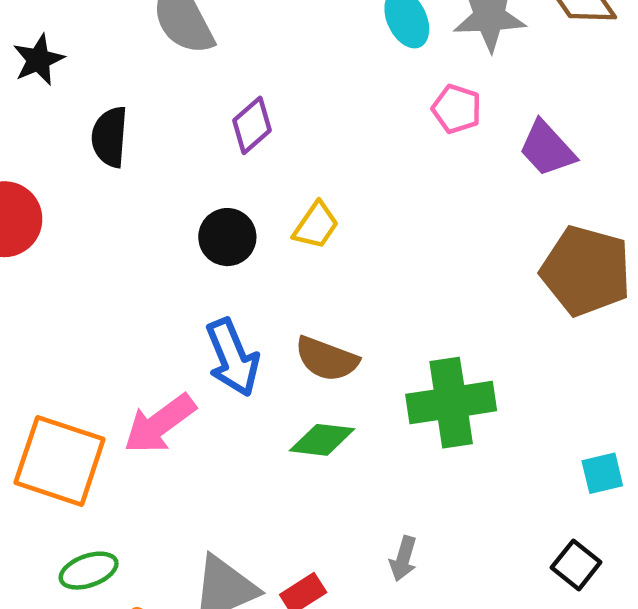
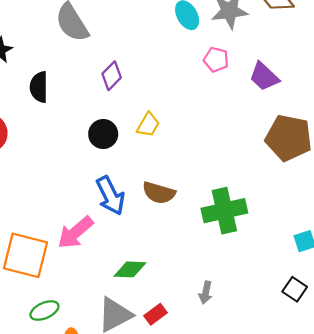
green diamond: (322, 440) -> (130, 269), moved

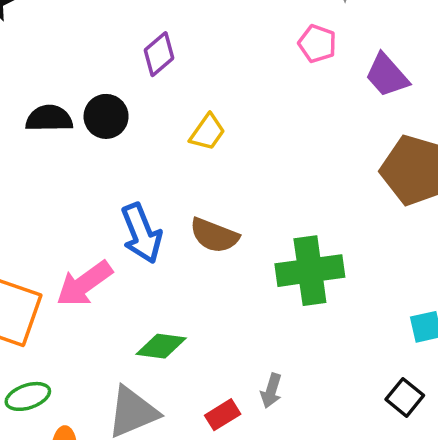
black semicircle: (39, 87) -> (49, 118), moved, turned 84
black circle: (103, 134) -> (106, 116), moved
red rectangle: (156, 314) -> (223, 415), moved

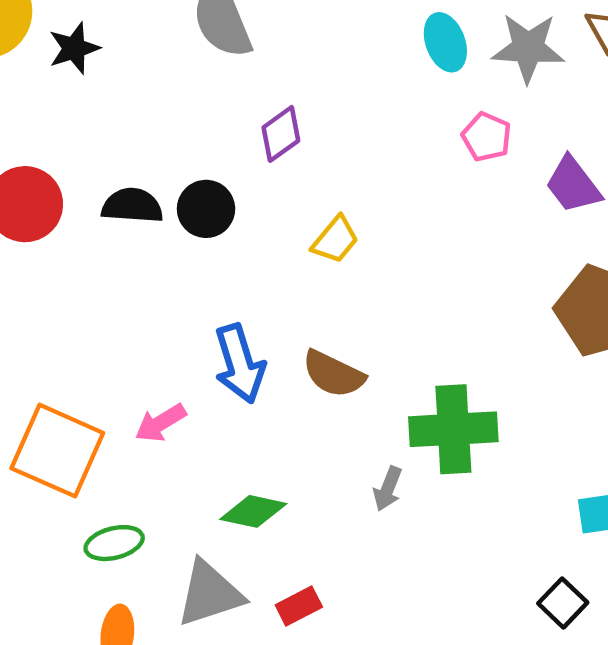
pink arrow: (84, 284) -> (161, 423), size x0.7
gray arrow: (271, 391) -> (388, 489), moved
green ellipse: (28, 396) -> (114, 543), moved
red rectangle: (223, 415) -> (299, 606), moved

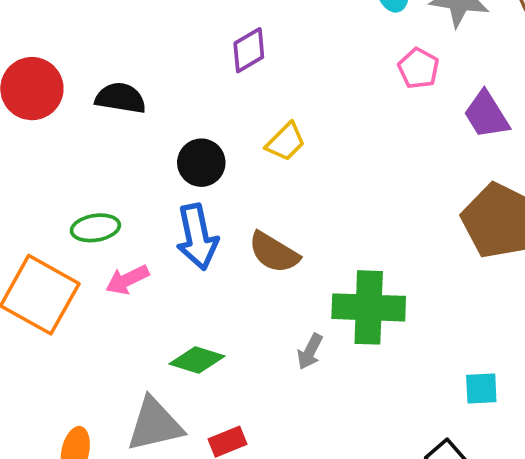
black circle: (206, 209) -> (201, 163), moved
green ellipse: (114, 543) -> (95, 228), moved

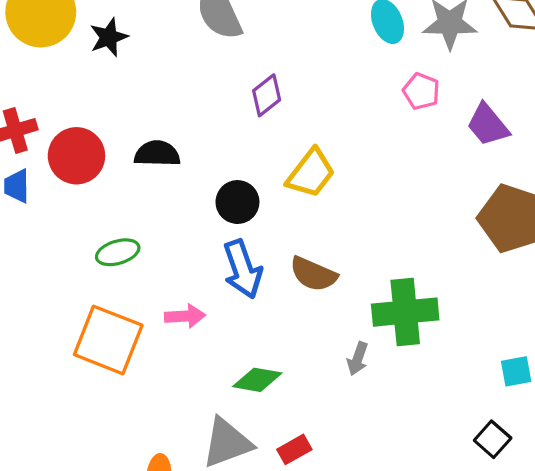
yellow trapezoid: (286, 142) -> (311, 173), size x1.4
green ellipse: (95, 228) -> (118, 252), moved
pink arrow: (127, 280) -> (185, 316), turned -150

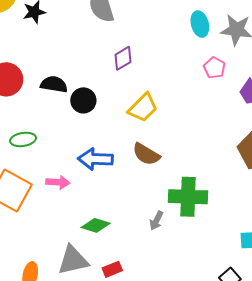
black circle: (237, 202) -> (83, 100), moved
blue arrow: (243, 269) -> (95, 159), turned 104
brown semicircle: (313, 274) -> (146, 154), moved

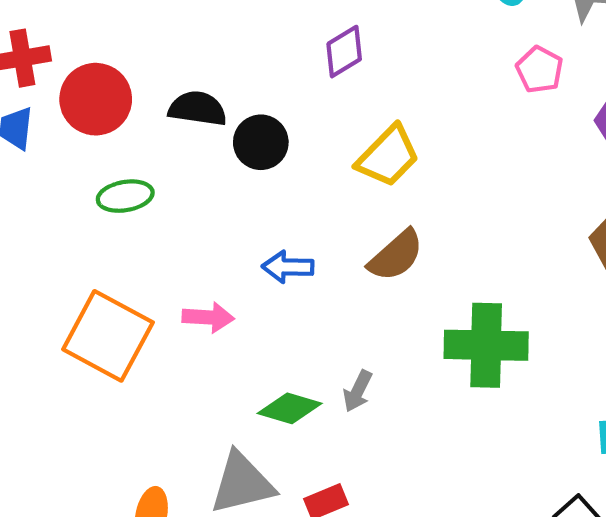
green ellipse: (23, 139) -> (125, 196), moved
brown semicircle: (146, 154) -> (396, 255), turned -72
blue arrow: (95, 159) -> (288, 267), size x0.7
gray arrow: (156, 221) -> (358, 391), moved

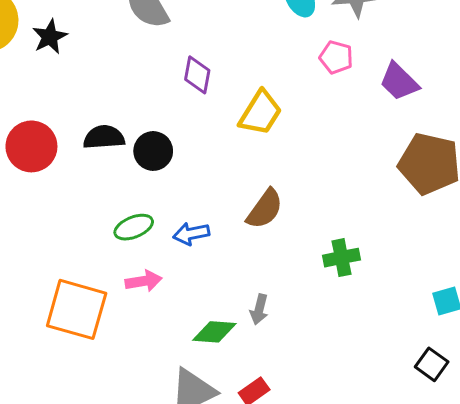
purple diamond: (344, 52) -> (197, 75), turned -36
yellow trapezoid: (388, 156) -> (260, 113), moved
green ellipse: (125, 196) -> (134, 227), moved
green cross: (486, 345) -> (342, 258), size x0.6

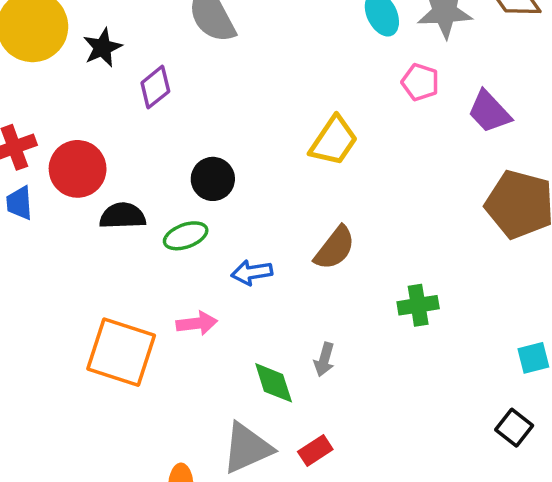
purple diamond: (197, 75) -> (155, 87), moved, turned 39
black semicircle: (104, 137) -> (123, 216), moved
green ellipse: (134, 227) -> (186, 236), moved
green diamond: (214, 332) -> (274, 383), turned 66

